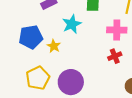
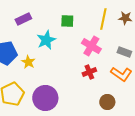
pink cross: (117, 30) -> (91, 46), turned 30

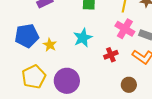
cyan star: (46, 40) -> (83, 38), moved
pink cross: (91, 46) -> (125, 29), moved

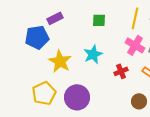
blue pentagon: (27, 36) -> (37, 37), moved
yellow star: (50, 45) -> (60, 61), size x1.6

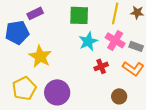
green square: (99, 20) -> (79, 15), size x1.5
cyan star: (93, 54) -> (88, 41), moved

